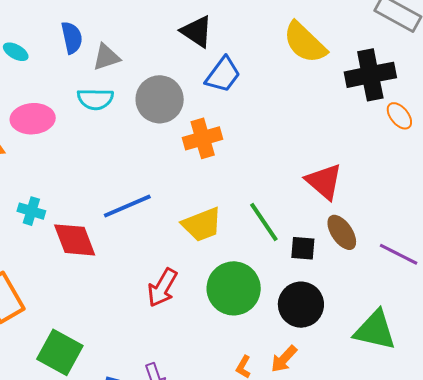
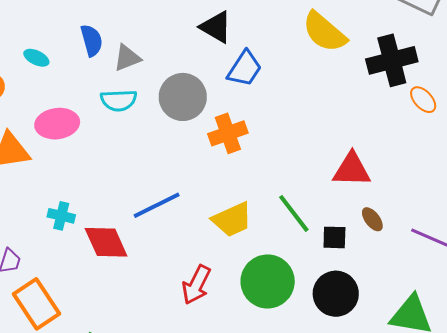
red triangle: (324, 182) -> (352, 170), turned -36
brown ellipse: (342, 232) -> (372, 219), size x0.7

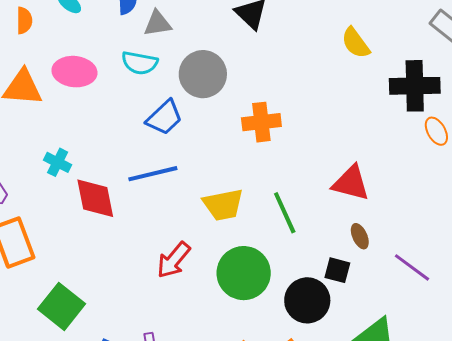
yellow semicircle: (324, 32) -> (356, 43), size x0.7
blue trapezoid: (245, 69) -> (164, 118), moved
orange cross: (228, 133) -> (261, 122), moved
black square: (334, 237) -> (337, 270), moved

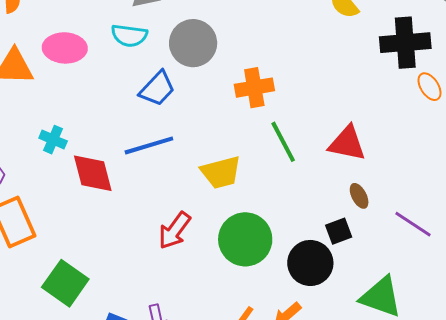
green line: (285, 213) -> (283, 142), moved
black square: (337, 270) -> (339, 231), turned -32

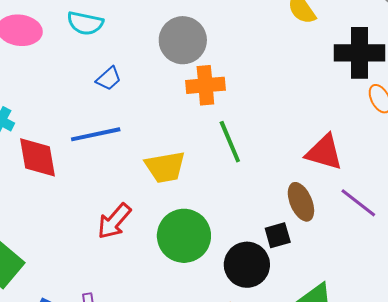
gray circle: (193, 43) -> (183, 40), moved
blue trapezoid: (157, 89) -> (109, 78), size x0.7
red triangle: (347, 143) -> (324, 152), moved
brown ellipse: (359, 196) -> (301, 202), size x1.5
purple line: (413, 224) -> (358, 203), moved

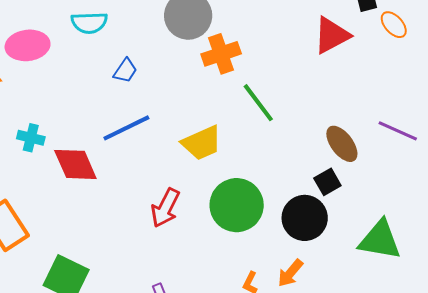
red triangle: (324, 152) -> (332, 35), moved, turned -30

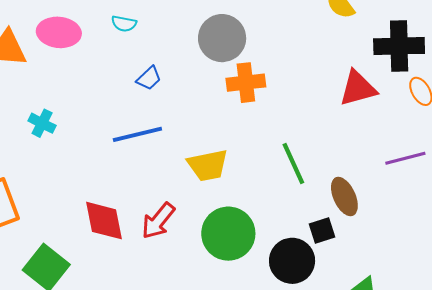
cyan semicircle: (89, 23) -> (124, 24), size x0.7
green line: (258, 103) -> (293, 163), moved
purple line: (398, 131) -> (405, 158), moved, turned -51
red diamond: (75, 164) -> (104, 221), moved

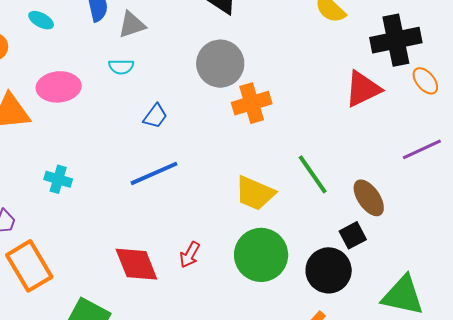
yellow trapezoid: (208, 165) -> (255, 193), moved, turned 45
red arrow: (158, 221) -> (190, 255), size x0.7

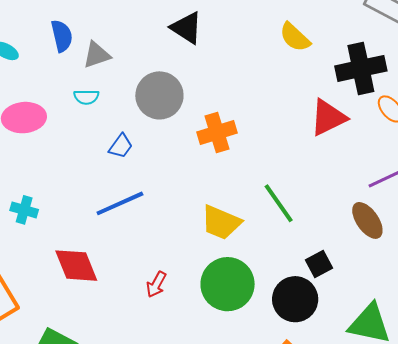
gray circle: (220, 64) -> (159, 95), moved
brown ellipse: (369, 198) -> (367, 220), moved
red diamond: (136, 264) -> (76, 266), moved

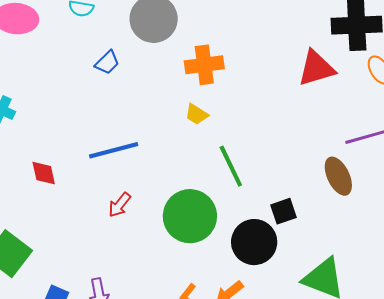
blue line: (120, 203) -> (114, 150), moved
green line: (279, 203) -> (231, 166), moved
yellow trapezoid: (221, 222) -> (197, 114), moved, size x0.6
red diamond: (76, 266) -> (44, 173), size x0.6

